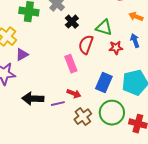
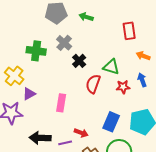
pink rectangle: (71, 64) -> (61, 103), moved, turned 30

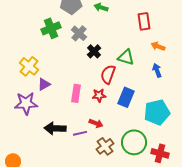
green cross: (36, 51) -> (51, 28), moved, turned -30
red star: (123, 87) -> (99, 95), moved
blue rectangle: (111, 122) -> (126, 97), moved

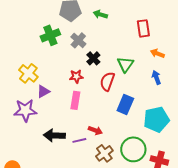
green triangle: (126, 57) -> (125, 64), turned 48
red star: (99, 95) -> (76, 76), moved

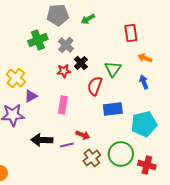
green arrow: (100, 14) -> (88, 19), turned -48
red star: (76, 76) -> (64, 71), moved
blue rectangle: (125, 104) -> (113, 109), turned 60

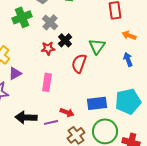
blue rectangle: (113, 109) -> (97, 103), moved

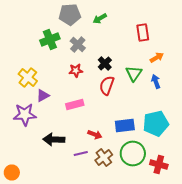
orange arrow: (129, 35) -> (157, 58), turned 128
black cross: (65, 40) -> (105, 64), moved
green triangle: (97, 46) -> (134, 74), moved
pink rectangle: (47, 82) -> (75, 104), turned 66
purple line: (51, 122) -> (81, 154), moved

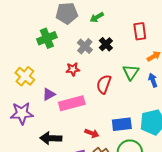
gray cross: (78, 44) -> (85, 46), moved
black cross: (105, 64) -> (106, 44), moved
purple triangle: (43, 96) -> (49, 94), moved
pink rectangle: (75, 104) -> (72, 103), size x1.4

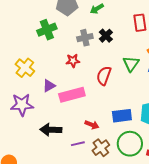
gray cross: (85, 46) -> (85, 38), turned 35

